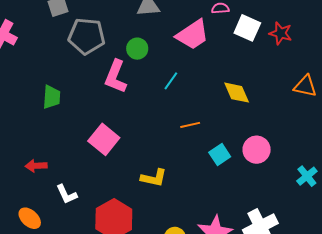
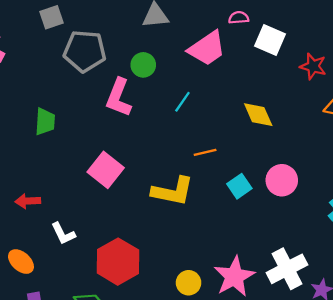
red star: (281, 33) -> (313, 66), moved
yellow L-shape: (154, 178) -> (173, 191), moved, size x1.4

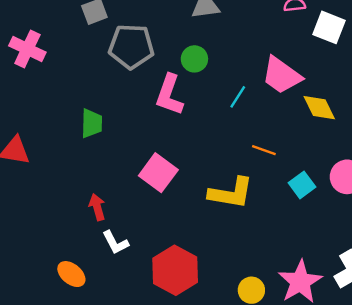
pink trapezoid: (207, 48) -> (282, 75), moved, turned 72
orange line: (205, 152) -> (264, 150), turned 35
red arrow: (28, 201) -> (97, 207), moved, turned 80

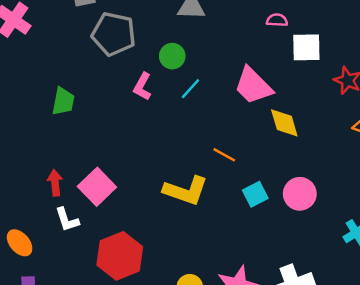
white square: (329, 27) -> (306, 47), turned -32
pink L-shape: (169, 95) -> (142, 87), size x0.7
cyan line: (238, 97) -> (190, 89), moved
pink square: (158, 173) -> (97, 187), moved

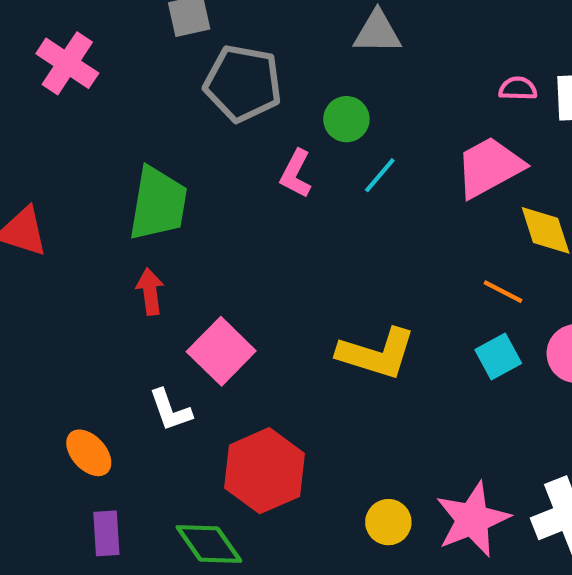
pink semicircle: (277, 20) -> (518, 89), moved
pink trapezoid: (253, 86) -> (489, 167), turned 108
green trapezoid: (63, 101) -> (158, 204), size x1.5
orange line: (224, 155) -> (503, 292), moved
red arrow: (55, 183) -> (150, 292), moved

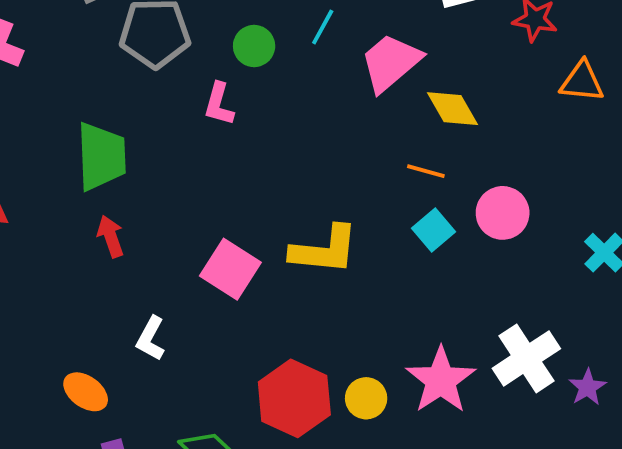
cyan line: (380, 175) -> (323, 27), moved
pink square: (221, 351) -> (230, 269), moved
white L-shape: (170, 410) -> (151, 338), turned 60
red hexagon: (264, 471) -> (294, 398), moved

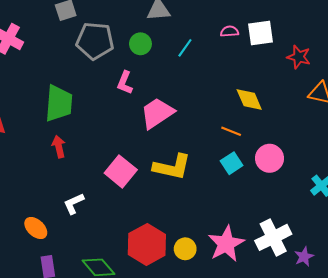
green circle: (254, 46) -> (140, 44), moved
pink trapezoid: (391, 62) -> (157, 113), moved
white L-shape: (151, 338) -> (74, 204), turned 30

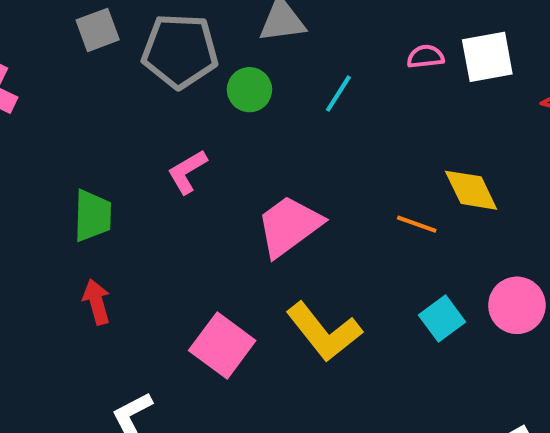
gray pentagon: (95, 41) -> (180, 51), moved
pink L-shape: (125, 83) -> (187, 172), moved, turned 40
green trapezoid: (59, 103) -> (93, 216), size x0.7
orange line: (231, 131) -> (417, 224), moved
yellow L-shape: (172, 167) -> (324, 332), turned 42

